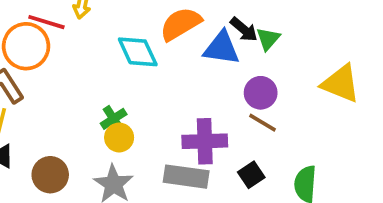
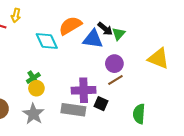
brown line: (262, 123) -> (115, 80), turned -63
black square: (251, 175) -> (101, 104), moved, turned -32

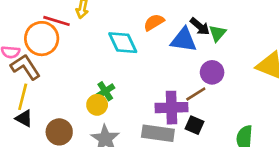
orange semicircle: (70, 26) -> (154, 22), size x0.7
brown line: (115, 80) -> (196, 94), moved
yellow circle: (36, 88) -> (97, 105), moved

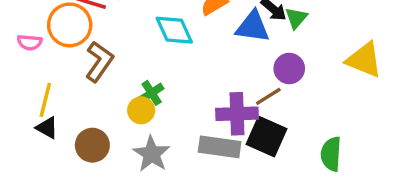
brown L-shape: (25, 67) -> (99, 62), moved, turned 68
black square: (194, 125) -> (267, 136), size x1.6

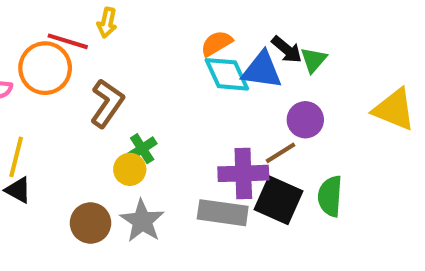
cyan diamond: (174, 30) -> (227, 74), moved
brown L-shape: (99, 62) -> (107, 103), moved
brown circle: (92, 145) -> (91, 223), moved
green semicircle: (331, 154) -> (330, 196), moved

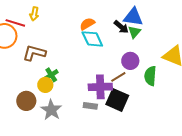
blue triangle: (262, 70) -> (133, 17), moved
brown L-shape: (107, 103) -> (34, 53), turned -110
green semicircle: (330, 196) -> (150, 76), moved
gray rectangle: (223, 213) -> (90, 106), size x0.6
brown circle: (91, 223) -> (26, 101), moved

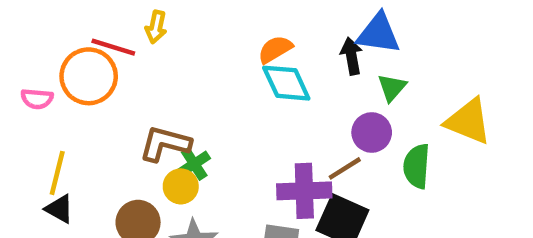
black arrow: (121, 27) -> (351, 56), turned -140
green triangle: (134, 32) -> (392, 88), moved
brown L-shape: (34, 53) -> (165, 144), moved

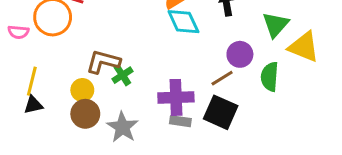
green triangle: (392, 88) -> (276, 25), moved, size x1.4
yellow circle: (181, 186) -> (82, 90), moved
purple cross: (304, 191) -> (176, 97), moved
black triangle: (59, 209) -> (33, 105), turned -42

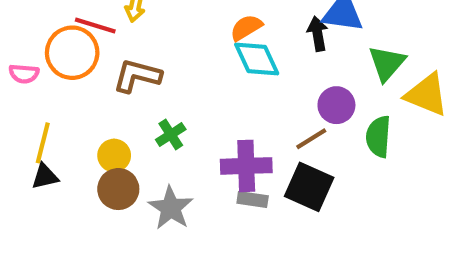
brown L-shape: (103, 62) -> (137, 76), moved

